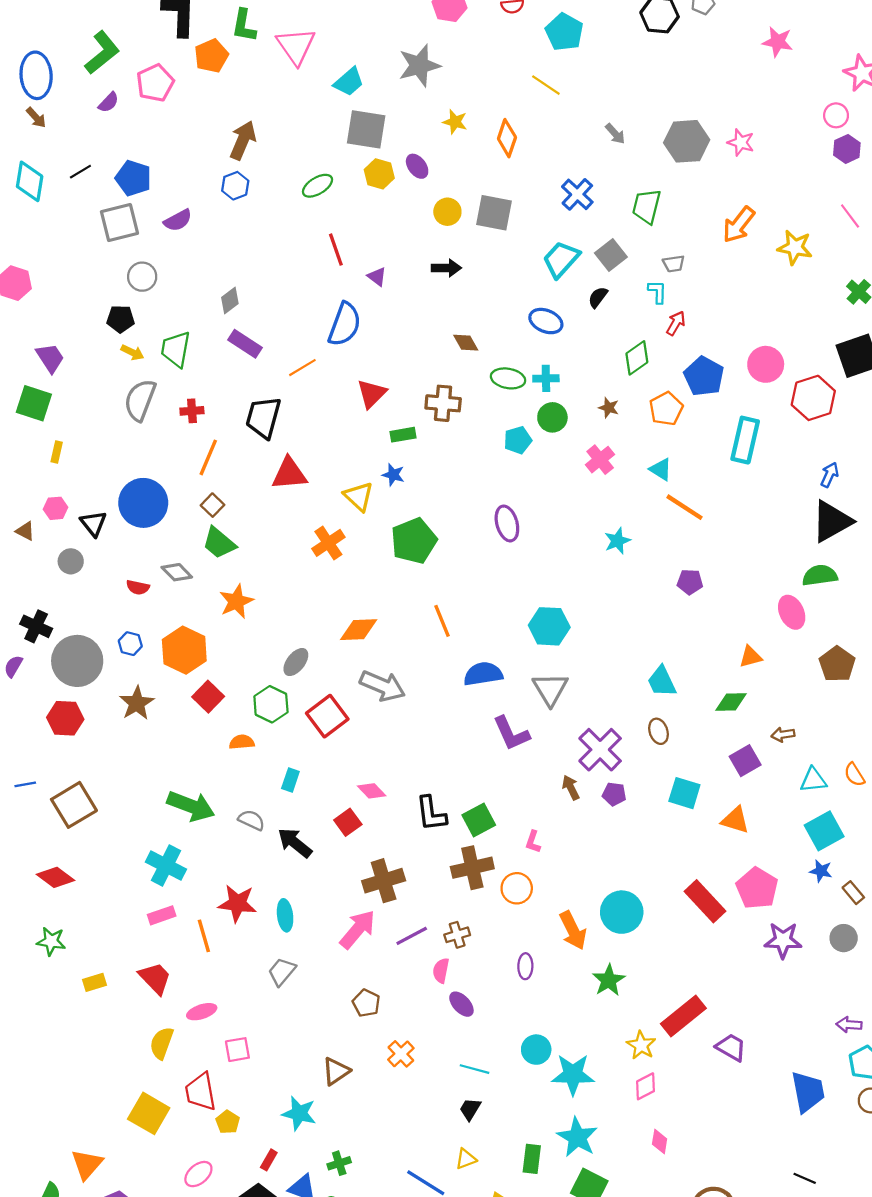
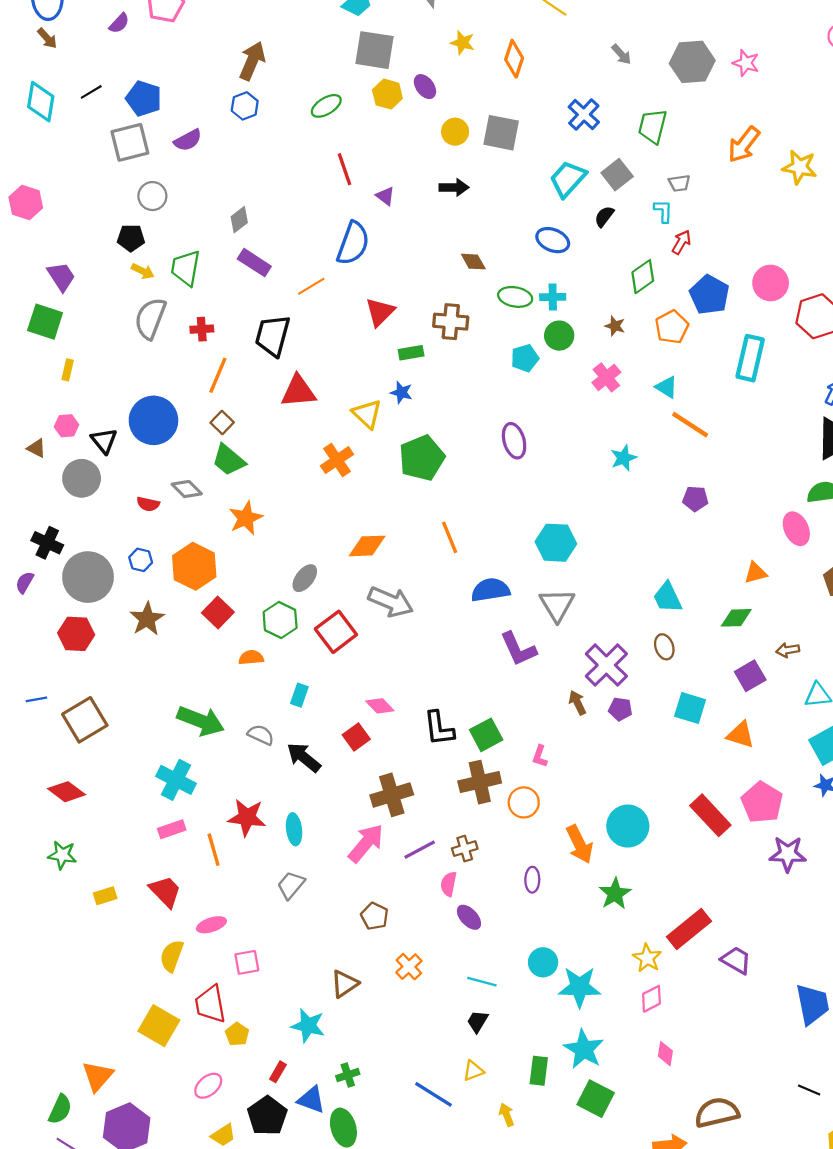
gray circle: (71, 561) -> (82, 478), size x1.5

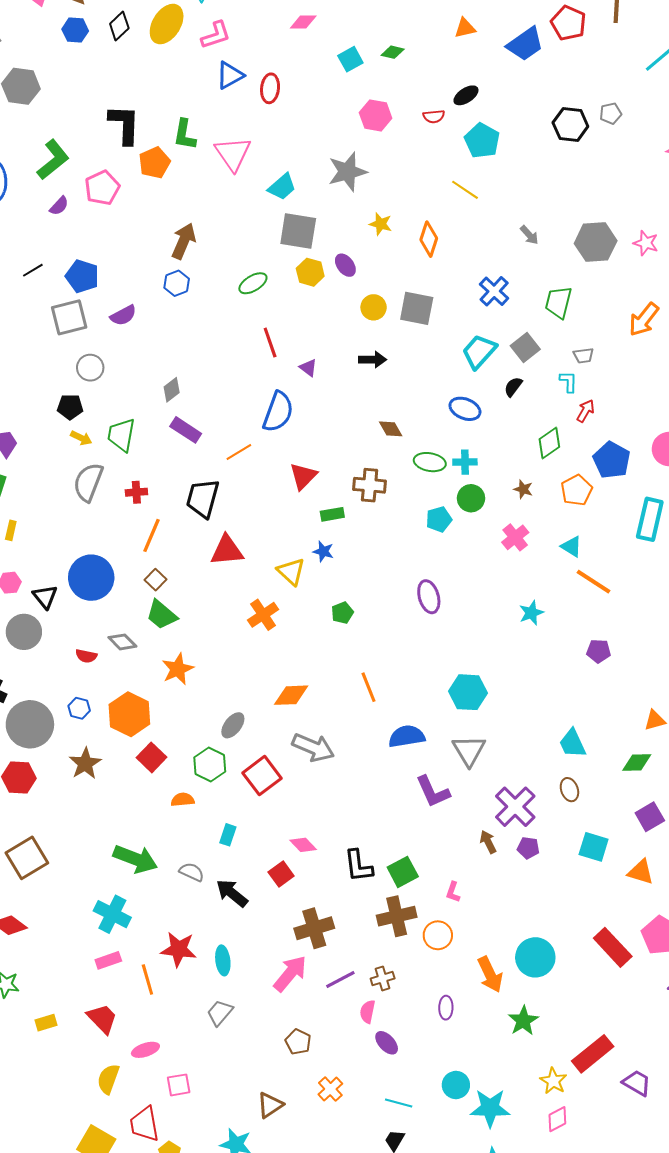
green pentagon: (422, 458) -> (342, 613), size x0.5

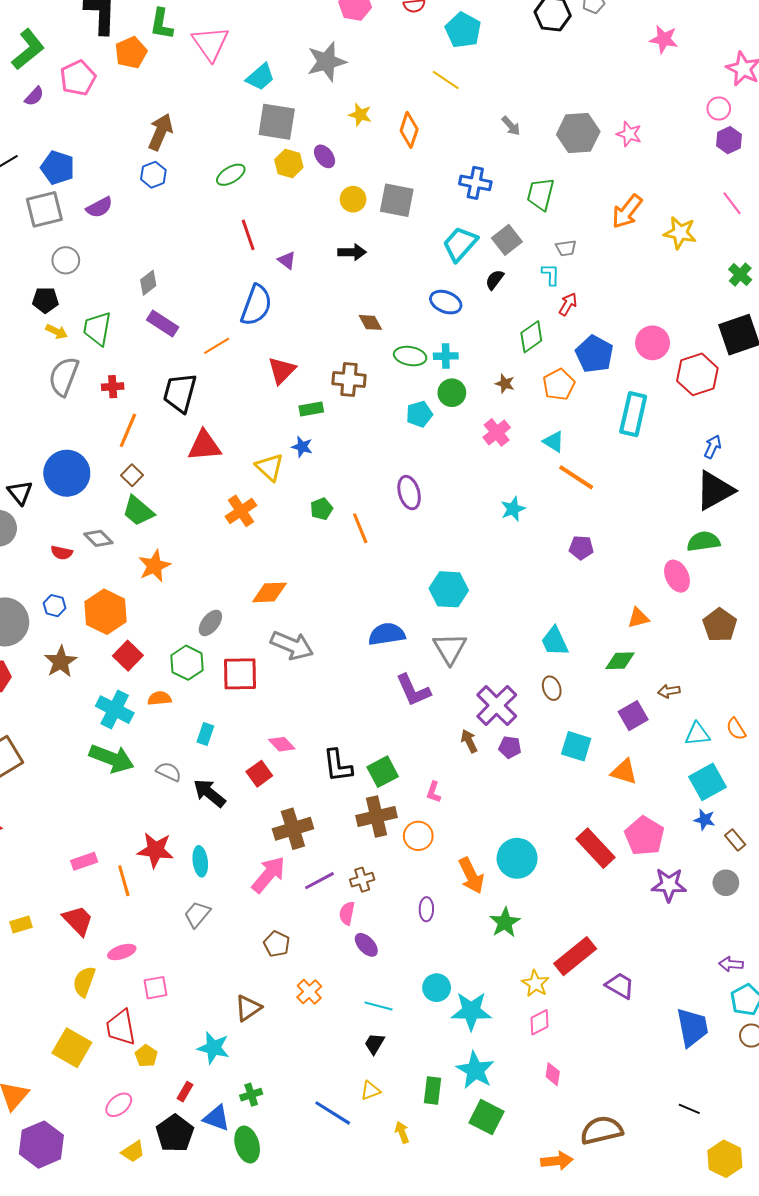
blue cross: (494, 291) -> (475, 183), turned -32
orange line: (369, 687) -> (360, 528), moved
red square: (262, 776) -> (240, 674), turned 36
cyan cross: (112, 914) -> (115, 710), moved

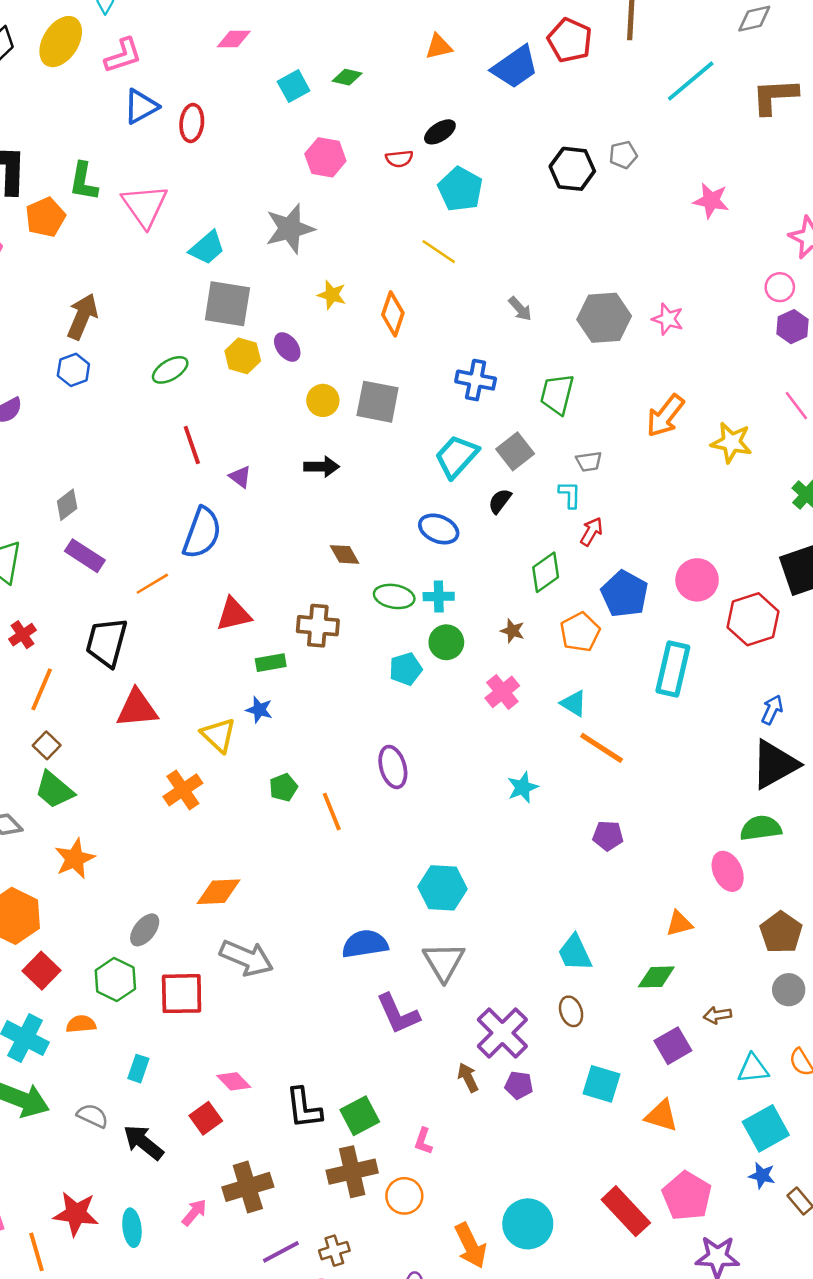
red triangle: (282, 370) -> (234, 614), turned 32
red cross: (113, 387) -> (23, 635), turned -30
pink arrow: (268, 875) -> (194, 1212), moved, size x0.6
gray circle: (726, 883) -> (789, 990), moved

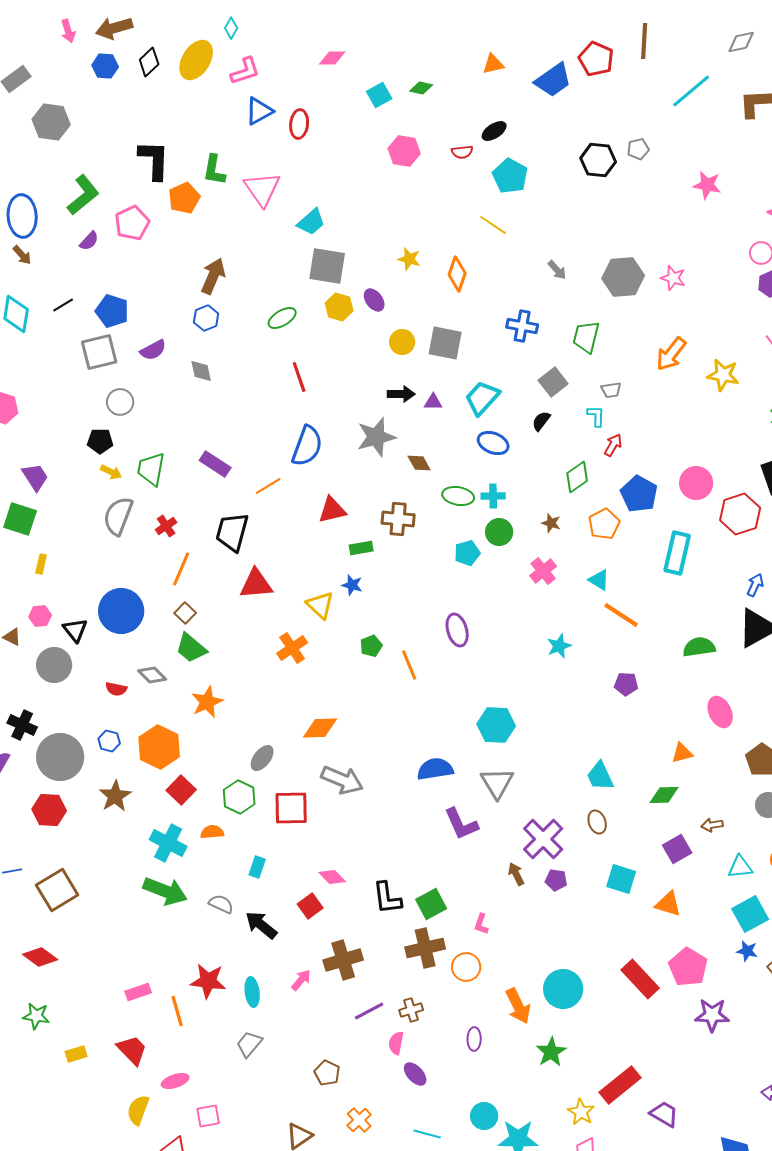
gray star: (290, 229) -> (376, 437), moved
cyan trapezoid: (457, 456) -> (482, 398), moved
purple triangle: (240, 477) -> (433, 402), moved, turned -36
gray diamond: (67, 505) -> (201, 371), moved, turned -65
green semicircle: (761, 828) -> (699, 647), moved

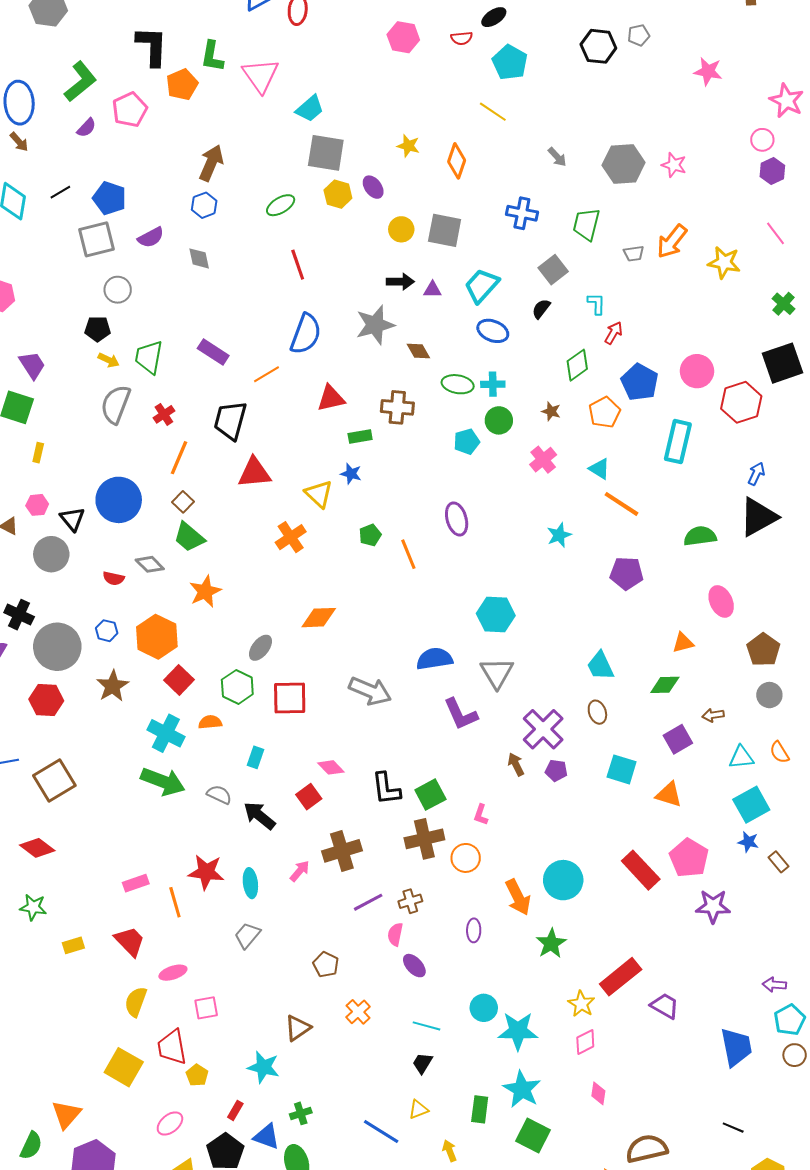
gray trapezoid: (611, 390) -> (634, 253), moved
purple pentagon: (626, 684) -> (627, 573), size x1.4
gray arrow: (342, 780) -> (370, 691), moved

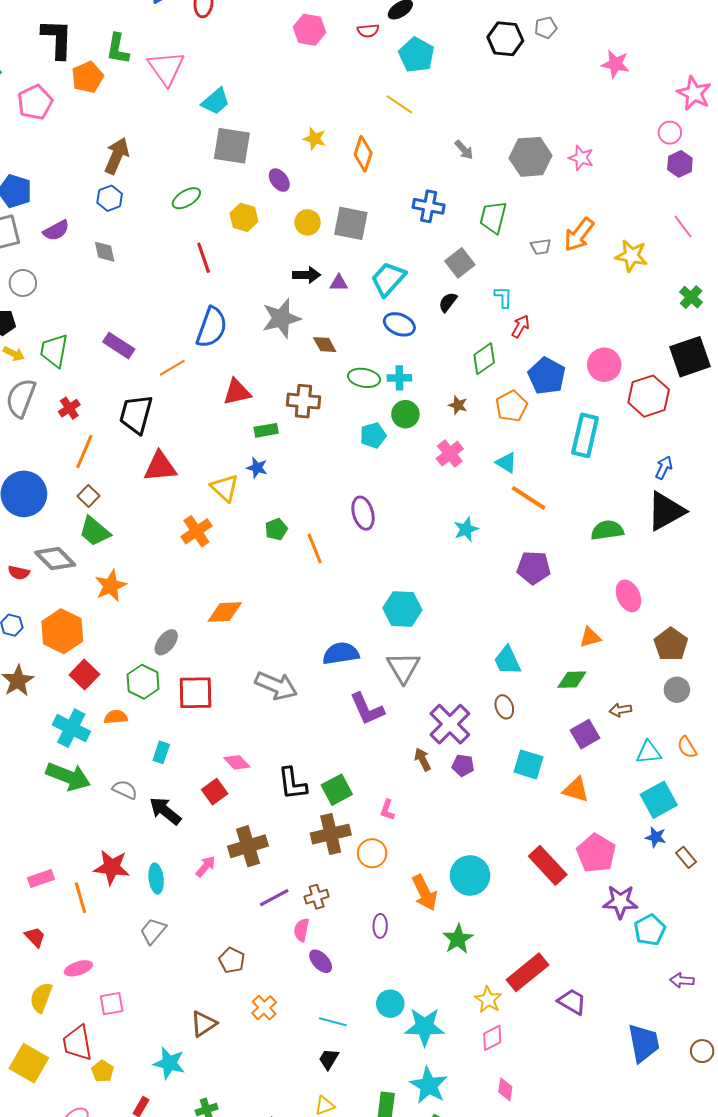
yellow hexagon: (338, 194) -> (244, 217), moved
gray diamond: (150, 564) -> (55, 559), size x1.4
red trapezoid: (130, 941) -> (35, 937), size x0.7
cyan pentagon: (790, 1020) -> (650, 930), moved

